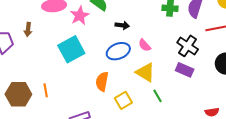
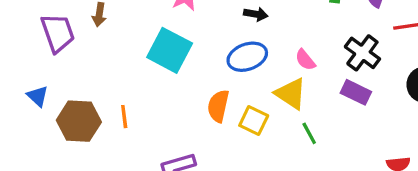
pink semicircle: (145, 45) -> (305, 60), moved
cyan square: (71, 49) -> (170, 50), turned -36
yellow square: (123, 100) -> (254, 121), moved, turned -36

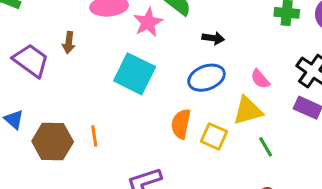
purple trapezoid: (58, 33) -> (31, 60), turned -33
yellow triangle: (291, 94) -> (248, 111), turned -48

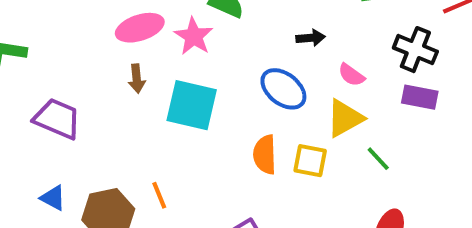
black arrow: (213, 38) -> (311, 38), moved
brown arrow: (69, 43) -> (137, 79), moved
blue ellipse: (206, 78) -> (283, 89), turned 72

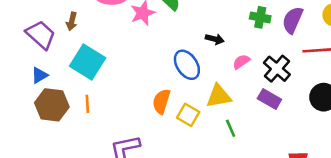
pink semicircle: (351, 75) -> (241, 62), moved, turned 90
brown arrow: (137, 79) -> (72, 21), moved
cyan square: (192, 105) -> (88, 62), moved
blue triangle: (53, 198) -> (39, 75), moved, turned 42

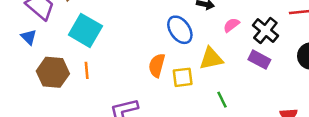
blue triangle: (39, 75) -> (29, 37), moved, turned -42
yellow square: (188, 115) -> (183, 77), turned -35
green line: (231, 128) -> (222, 100), moved

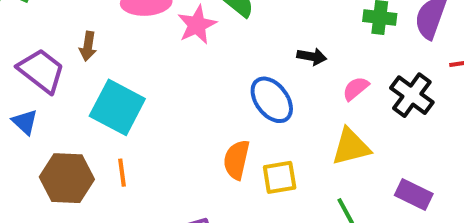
yellow triangle: (211, 58) -> (351, 147), moved
purple rectangle: (259, 60) -> (414, 195), moved

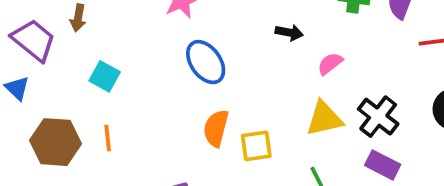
black cross: (412, 95) -> (378, 117), moved
blue ellipse: (272, 100) -> (206, 62), moved
cyan square: (117, 107) -> (105, 76), size x0.6

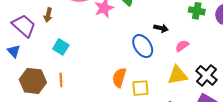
blue ellipse: (206, 62) -> (143, 46), moved

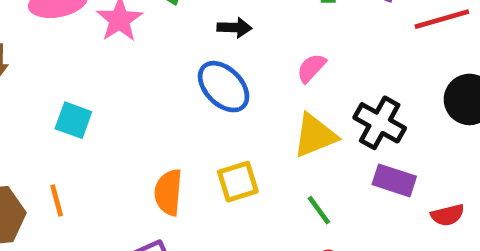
black arrow: (161, 28) -> (234, 28), moved
cyan square: (61, 47) -> (73, 120), moved
orange semicircle: (119, 78) -> (168, 192), moved

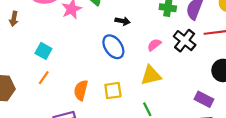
black cross: (380, 123) -> (185, 41), moved
purple rectangle: (394, 180) -> (204, 99), moved
orange line: (57, 200) -> (44, 78), moved, turned 40

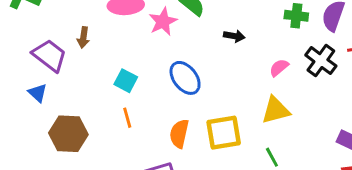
blue ellipse: (113, 47) -> (185, 78), moved
orange line: (44, 78) -> (127, 118), turned -48
yellow square: (113, 91) -> (224, 133), size x1.4

